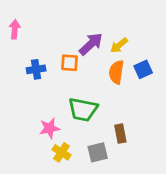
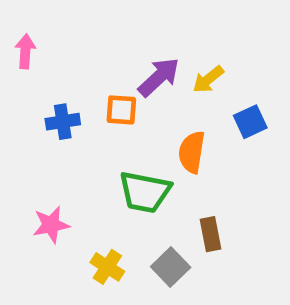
orange semicircle: (116, 72) -> (192, 152), moved
pink star: (49, 128) -> (51, 225), moved
gray square: (98, 152) -> (171, 267), turned -30

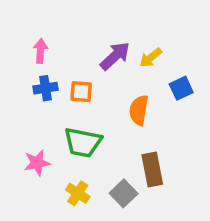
pink arrow: (25, 51) -> (40, 51), moved
orange square: (121, 110) -> (81, 92), moved
green trapezoid: (145, 192) -> (83, 142), moved
brown rectangle: (210, 234) -> (152, 170), size x1.4

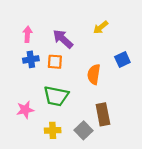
purple arrow: (115, 56) -> (63, 39), moved, turned -95
yellow arrow: (151, 58) -> (101, 27), moved
yellow cross: (78, 193) -> (53, 130), turned -35

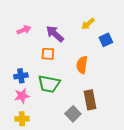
pink arrow: (27, 34) -> (24, 30), turned 64
blue cross: (31, 59) -> (21, 76), moved
blue square: (122, 59) -> (106, 40), moved
yellow cross: (53, 130) -> (22, 119), moved

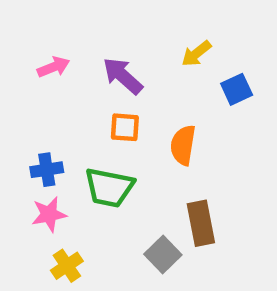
orange square: (48, 54) -> (125, 127), moved
yellow cross: (22, 119) -> (67, 266), moved, turned -32

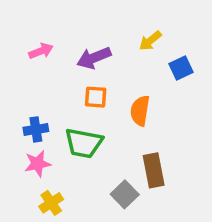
purple arrow: (123, 76) -> (94, 58), turned -64

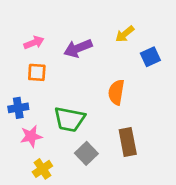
orange square: (96, 97) -> (37, 72), moved
blue cross: (36, 129) -> (18, 108), moved
gray square: (125, 194) -> (86, 153), moved

